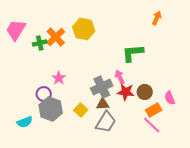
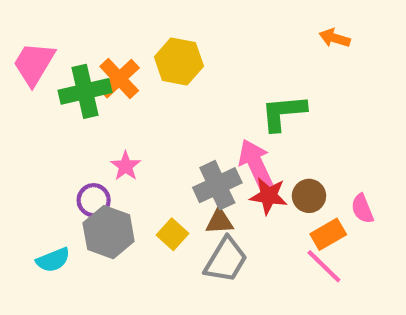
orange arrow: (157, 18) -> (335, 38), turned -96
green cross: (40, 43) -> (85, 91), size x1.6
pink arrow: (120, 77) -> (256, 164), size x1.6

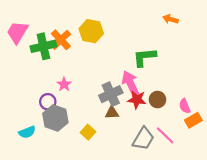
yellow square: (173, 234) -> (88, 132), moved
orange rectangle: (328, 234) -> (193, 120), moved
gray trapezoid: (226, 260) -> (143, 139), moved

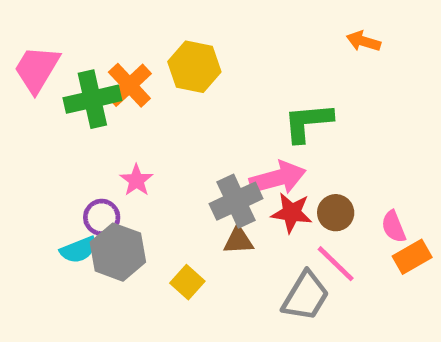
pink arrow: (130, 83) -> (278, 178), turned 100
cyan semicircle: (27, 132) -> (78, 250), moved
pink line: (165, 135) -> (336, 264), moved

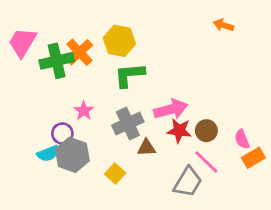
green L-shape: (308, 122) -> (129, 75), moved
gray cross: (236, 201) -> (128, 124), moved

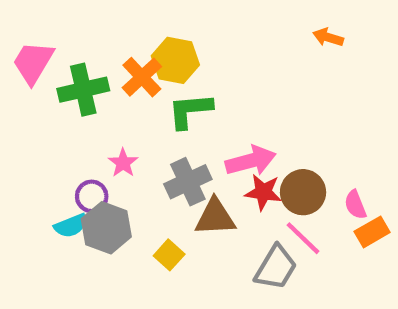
orange cross: (79, 52) -> (142, 77), moved
brown circle: (206, 131) -> (303, 192), size x1.4
brown triangle: (146, 148) -> (215, 217), size x1.5

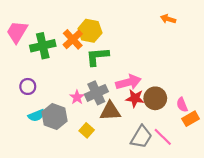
pink star: (123, 163) -> (77, 97), moved
purple circle: (92, 196) -> (28, 86), moved
pink line: (303, 238) -> (163, 137), moved

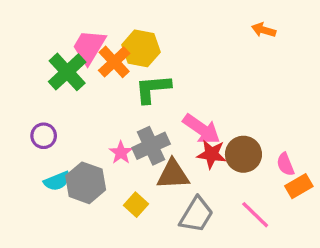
pink trapezoid: (17, 32) -> (89, 47), moved
green cross: (43, 46) -> (67, 72), turned -30
pink arrow: (128, 82) -> (201, 129), turned 50
gray trapezoid: (141, 137) -> (196, 215), moved

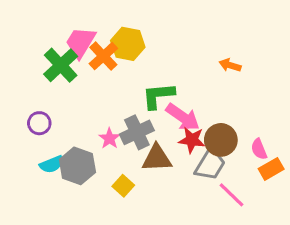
orange arrow: (264, 30) -> (230, 65), moved
green L-shape: (153, 89) -> (158, 96), moved
gray trapezoid: (196, 215) -> (210, 164), moved

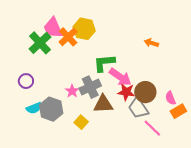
pink trapezoid: (80, 42) -> (53, 28), turned -55
gray trapezoid: (210, 164) -> (138, 108), turned 115

